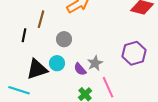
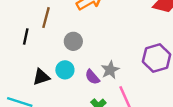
black triangle: (37, 69) -> (41, 77), size x0.7

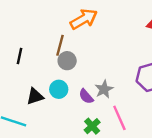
brown line: (46, 18) -> (60, 45), moved

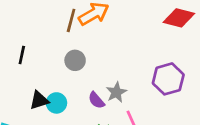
brown line: (60, 45) -> (71, 20), moved
cyan circle: (59, 89) -> (56, 103), moved

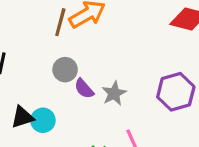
gray star: (116, 92) -> (114, 93), moved
purple semicircle: (96, 100) -> (84, 89), moved

